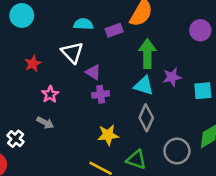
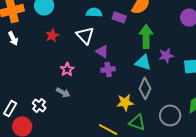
purple rectangle: (114, 30) -> (119, 17), turned 40
red star: (33, 64) -> (52, 35), moved
yellow star: (108, 135) -> (125, 102), moved

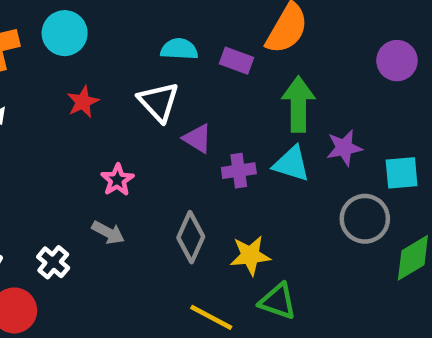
purple cross: (108, 69) -> (239, 171), moved
gray diamond: (145, 88) -> (191, 237), moved
gray circle: (170, 115) -> (365, 219), moved

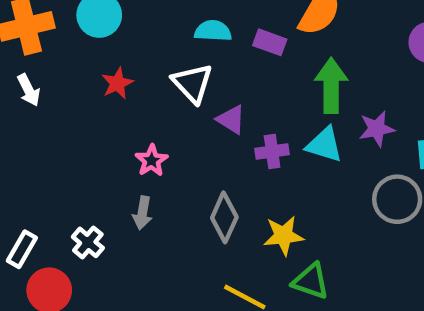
gray arrow: (108, 233) -> (142, 213), turned 72

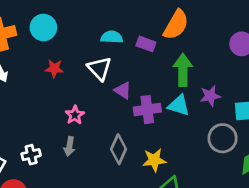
red star: (117, 83) -> (54, 69), turned 30
purple cross: (272, 151) -> (147, 110), size x1.4
white cross: (88, 242) -> (31, 155), moved, turned 36

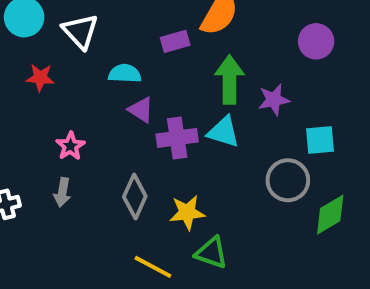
cyan semicircle: (112, 37) -> (125, 74), moved
purple rectangle: (146, 44) -> (175, 41), turned -36
white triangle: (99, 69) -> (80, 31), moved
purple star: (210, 96) -> (274, 100), moved

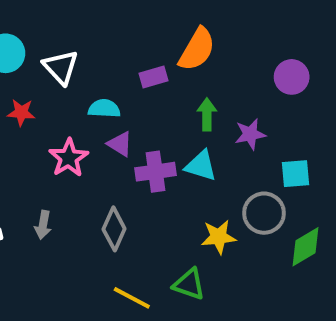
green arrow: (229, 80) -> (207, 114), size x0.7
pink star: (70, 146) -> (69, 158), moved, size x1.4
yellow star: (187, 213) -> (219, 237), moved

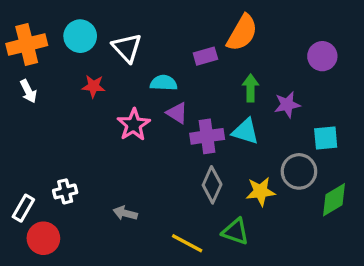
gray arrow: (43, 225) -> (125, 213), moved, turned 95
gray diamond: (114, 229) -> (212, 185), moved

